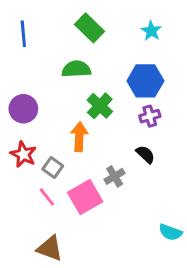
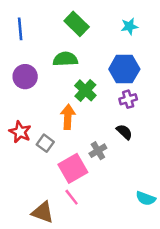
cyan star: (151, 31) -> (129, 26), turned 30
purple circle: (23, 109) -> (25, 77), moved
pink line: (47, 197) -> (72, 197), moved

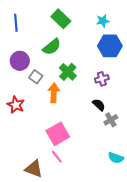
green semicircle: (65, 59) -> (52, 47), turned 144
blue hexagon: (124, 69) -> (110, 46), moved
gray square: (45, 143) -> (36, 77), moved
gray cross: (98, 151) -> (111, 120), moved

